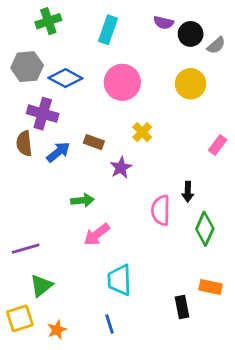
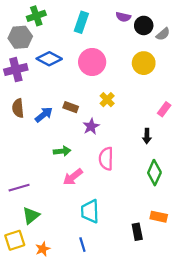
gray hexagon: (27, 67) -> (20, 37), moved
purple cross: (43, 114) -> (16, 70), moved, turned -30
black arrow: (188, 192) -> (147, 136), moved
pink semicircle: (161, 210) -> (106, 159), moved

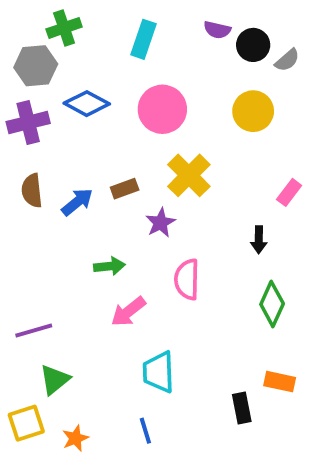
yellow cross: (107, 100) -> (189, 175), size x1.6
brown rectangle: (71, 107) -> (125, 189), turned -40

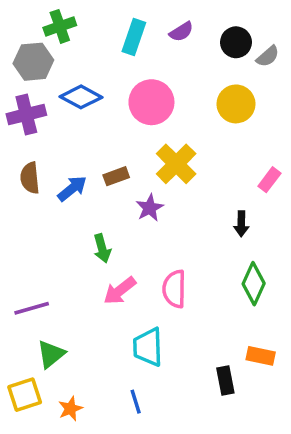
purple semicircle: (217, 30) -> (181, 32), moved, turned -45
green arrow: (109, 266) -> (102, 248), turned 80
pink semicircle: (187, 279) -> (174, 289), moved

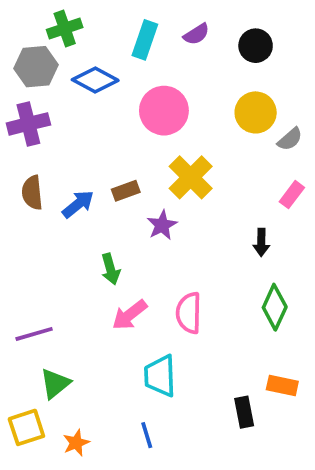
gray semicircle: (268, 56) -> (290, 139), moved
blue diamond: (81, 97) -> (95, 80), moved

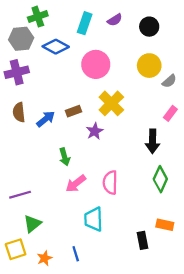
black arrow: (261, 242) -> (153, 141), size x1.5
blue line: (147, 435) -> (76, 254), moved

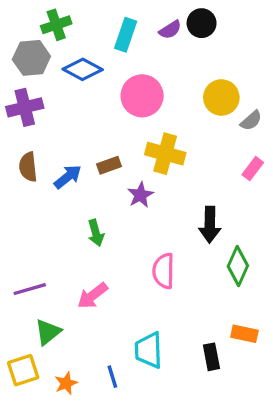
black circle: (149, 27) -> (202, 23), moved
yellow cross: (111, 103) -> (165, 154), turned -30
black arrow: (153, 141) -> (210, 225), moved
pink arrow: (76, 184) -> (93, 296), moved
cyan trapezoid: (94, 219) -> (149, 350), moved

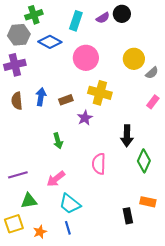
blue arrow: (68, 177) -> (41, 97), moved, turned -42
green triangle: (48, 332) -> (29, 201), turned 30
cyan trapezoid: (149, 350) -> (70, 204), moved, turned -50

